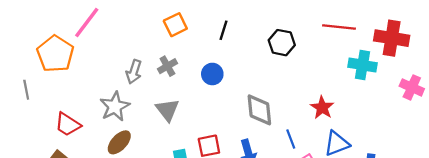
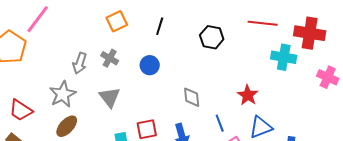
gray cross: (167, 66) -> (110, 58), turned -30
gray diamond: (259, 110) -> (192, 97), size x0.7

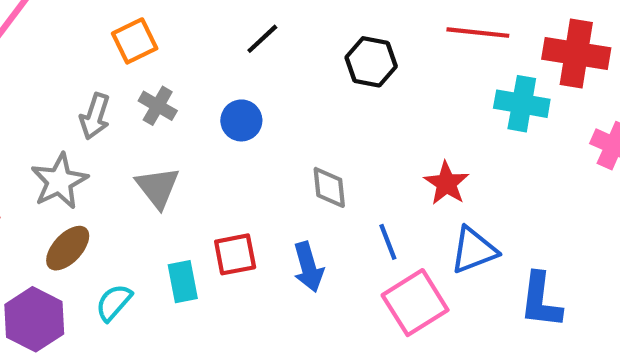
orange square: (117, 21) -> (135, 41), moved
black line: (160, 26) -> (262, 39), turned 30

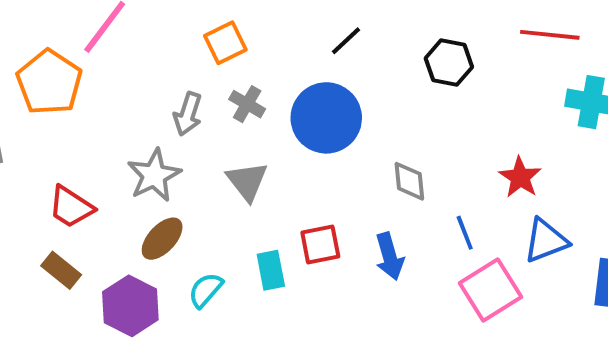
blue circle: (241, 120) -> (326, 118), size x1.8

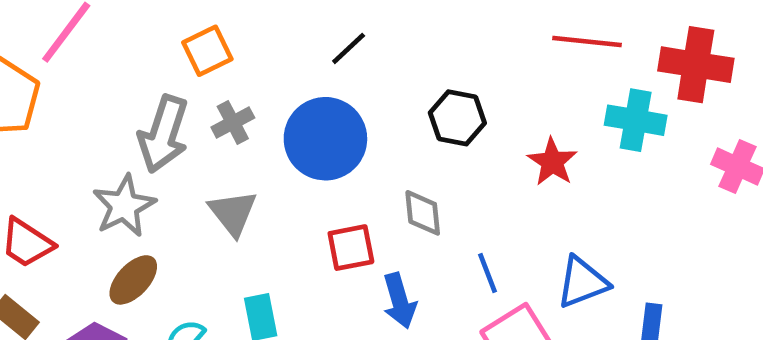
black hexagon: (449, 63) -> (457, 118), moved
gray cross: (247, 104) -> (233, 123), turned 32
gray arrow: (188, 114) -> (163, 134), size x1.5
red star: (520, 177) -> (552, 162), moved
red square: (320, 245) -> (351, 248), moved

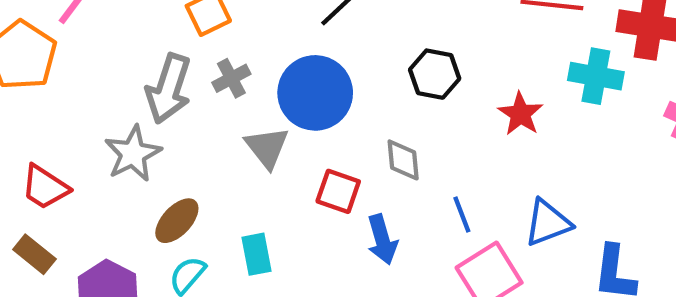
gray triangle: (233, 213) -> (267, 147), moved
red square: (351, 248) -> (338, 191), turned 30
brown ellipse: (133, 280) -> (177, 221), moved

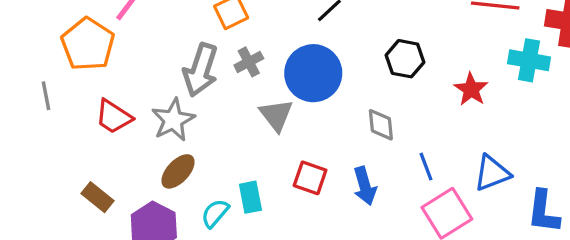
red trapezoid: (45, 187) -> (114, 117), moved
red square: (338, 191) -> (310, 178), moved
brown ellipse: (177, 221) -> (178, 171), moved
cyan rectangle: (257, 254) -> (250, 197), moved

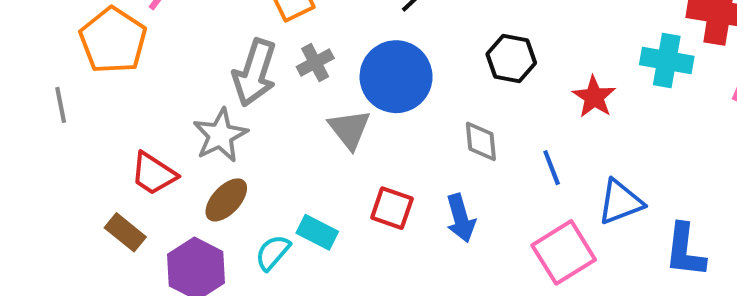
red trapezoid: (114, 117) -> (154, 174), moved
blue line: (426, 167) -> (552, 168), moved
cyan rectangle: (250, 197) -> (317, 232), turned -52

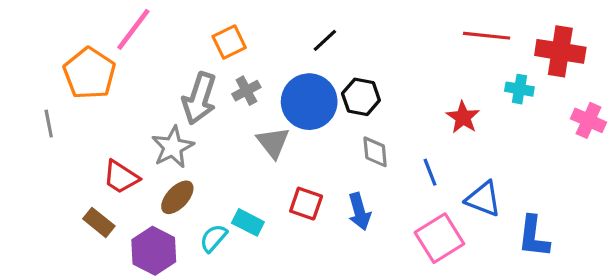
black hexagon: (511, 59) -> (361, 97), moved
cyan cross: (667, 61) -> (519, 89), size x0.7
blue triangle: (620, 202) -> (483, 199), turned 42

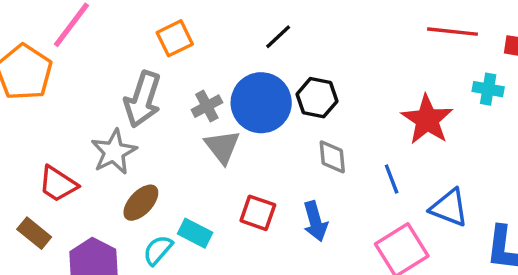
gray cross: (246, 91) -> (207, 106), moved
red star: (463, 117) -> (427, 120), size x1.4
brown ellipse: (177, 197) -> (141, 203), moved

